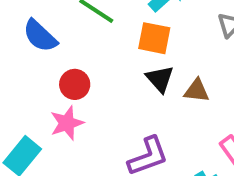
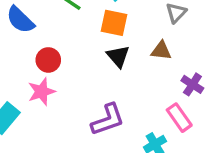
brown triangle: (197, 91) -> (161, 51), moved

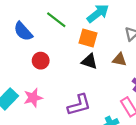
black triangle: (118, 56) -> (89, 61), turned -35
pink star: (41, 92) -> (33, 98), moved

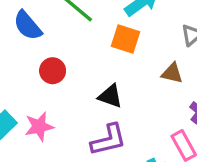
black triangle: (89, 61) -> (110, 96), moved

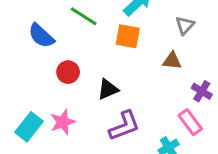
black triangle: (110, 96) -> (108, 89), moved, turned -35

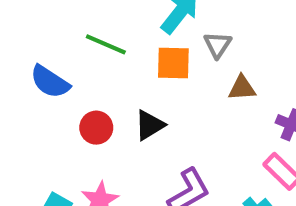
gray triangle: (185, 25) -> (218, 45), moved
black triangle: (108, 89) -> (150, 125), moved

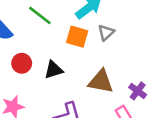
brown triangle: (242, 88) -> (101, 81), moved, size x1.5

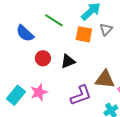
brown triangle: (101, 81) -> (105, 79), moved

